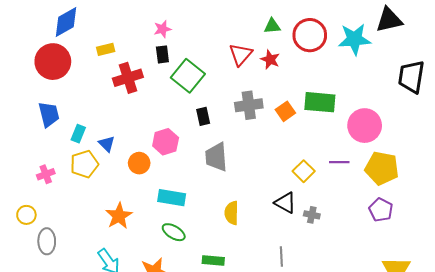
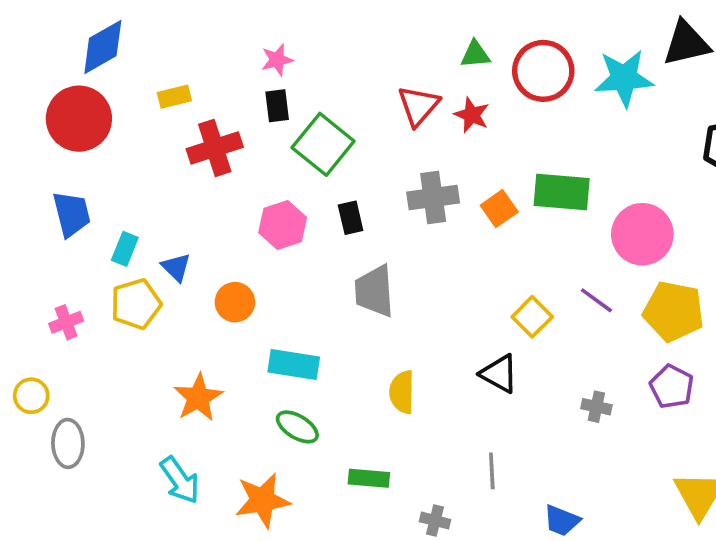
pink hexagon: (166, 142) -> (283, 225), moved
purple line: (339, 162) -> (596, 300), turned 36
gray cross: (312, 215) -> (596, 407), moved

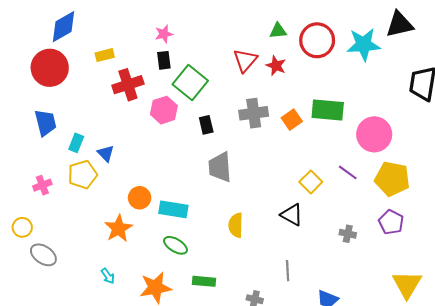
pink hexagon: (283, 225) -> (164, 110), moved
orange circle: (235, 302) -> (140, 198), moved
gray ellipse: (68, 443) -> (43, 255), turned -55
green rectangle: (369, 478) -> (204, 281), moved
cyan arrow: (180, 480) -> (108, 276), size x0.6

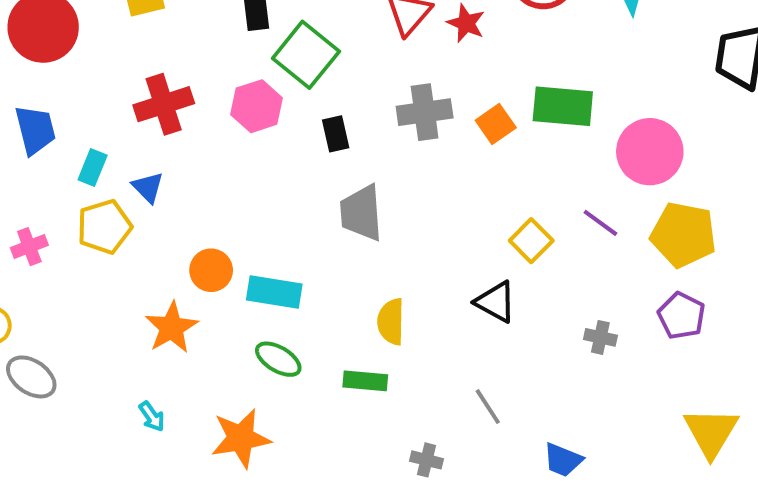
red cross: (128, 85) -> (164, 104), moved
gray line: (288, 271) -> (488, 407), turned -30
green rectangle: (204, 281) -> (365, 381), moved

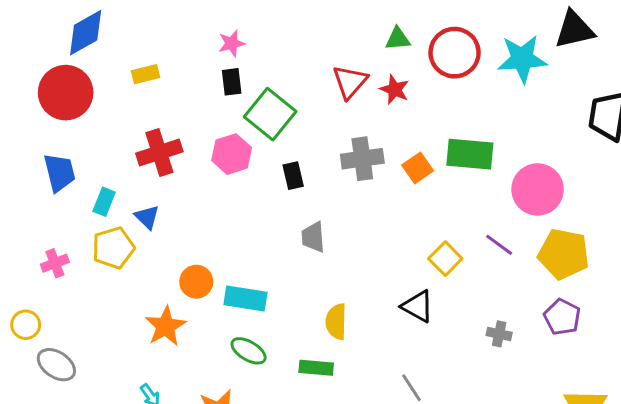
gray trapezoid: (361, 213) -> (313, 237), size x0.7

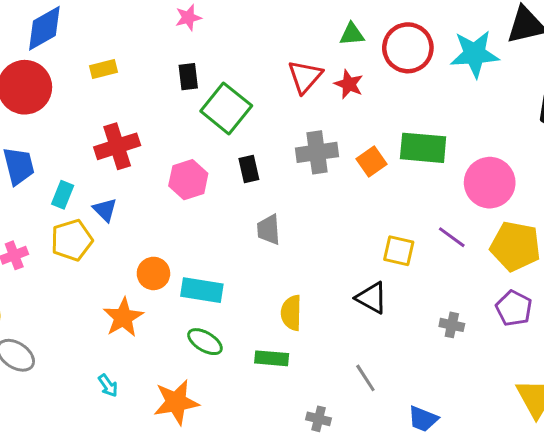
pink star: (232, 43) -> (188, 18), moved
pink hexagon: (232, 154) -> (188, 180), moved
yellow square: (445, 259) -> (399, 251), turned -32

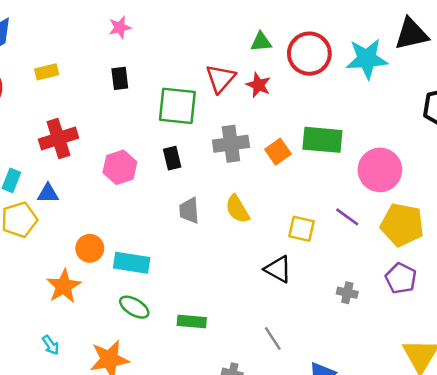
green square: (226, 108) -> (177, 106), moved, turned -33
blue triangle: (105, 210) -> (48, 193), turned -45
yellow semicircle: (291, 313) -> (237, 209), moved, turned -32

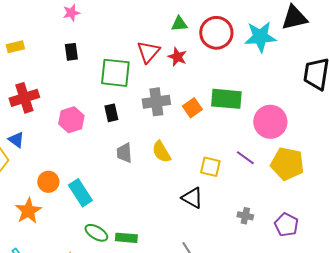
blue triangle: (48, 193) -> (16, 140), turned 36
cyan rectangle: (132, 263) -> (80, 193), turned 48
purple pentagon: (401, 278) -> (286, 225), moved
green ellipse: (134, 307) -> (96, 233), moved

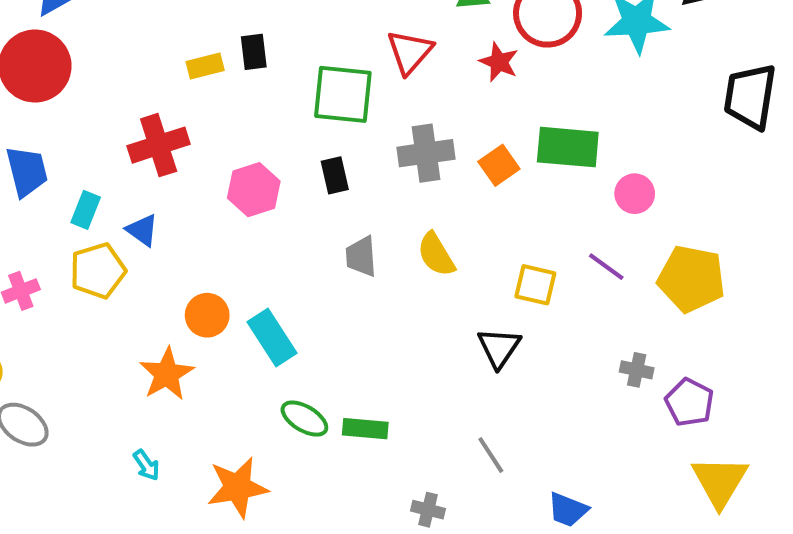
yellow rectangle: (15, 47) -> (205, 66), moved
red star: (177, 57) -> (499, 62), moved
pink circle: (270, 122) -> (635, 194), moved, size x0.6
black triangle: (192, 198) -> (499, 348), turned 35
gray cross: (245, 216) -> (637, 370), moved

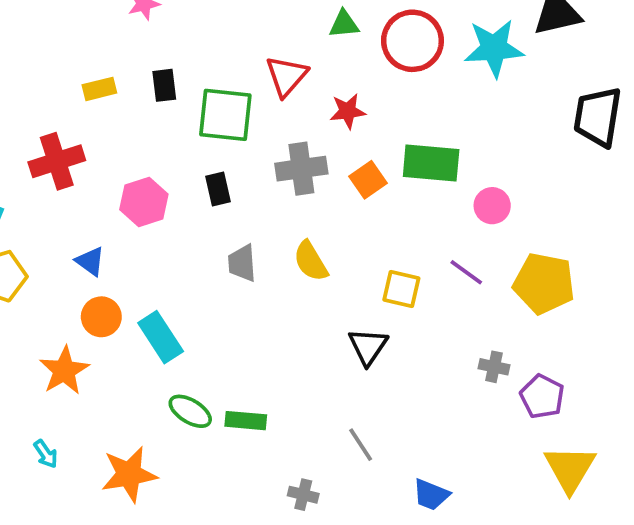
black rectangle: (254, 52) -> (164, 85), moved
red star: (499, 62) -> (348, 111), moved, turned -30
blue triangle: (142, 230) -> (90, 261), moved

